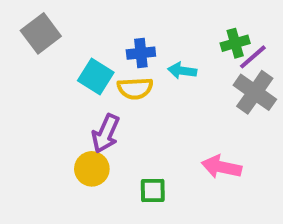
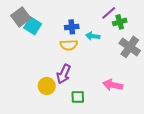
purple line: (253, 57) -> (109, 13), moved
cyan square: (96, 77) -> (33, 26), moved
purple arrow: (106, 134) -> (64, 74), moved

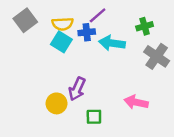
purple line: (109, 13) -> (98, 15), moved
cyan square: (33, 26) -> (61, 42), moved
cyan arrow: (93, 36) -> (112, 43), size x1.5
yellow semicircle: (69, 45) -> (63, 24), moved

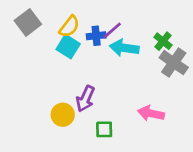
purple line: (98, 15) -> (112, 30), moved
yellow semicircle: (63, 24) -> (69, 26), turned -50
green cross: (145, 26) -> (163, 41), moved, turned -35

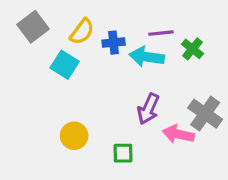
purple line: (112, 30) -> (161, 33), moved, turned 35
cyan square: (68, 47) -> (65, 65), moved
gray cross: (174, 63) -> (205, 114), moved
purple arrow: (85, 99) -> (148, 109), moved

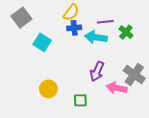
yellow semicircle: (82, 32) -> (71, 12), moved

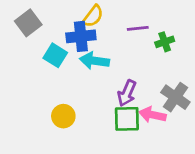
blue cross: (74, 28) -> (81, 36), moved, size x1.5
green cross: (126, 32) -> (165, 42), turned 32
cyan arrow: (96, 37) -> (94, 61), moved
green square: (80, 100) -> (127, 119), moved, size x1.5

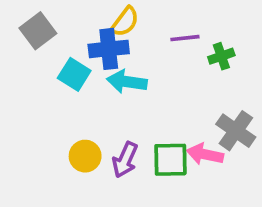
purple arrow: (127, 93) -> (125, 160), moved

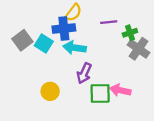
gray square: (38, 31) -> (22, 40), moved
gray cross: (236, 131) -> (138, 49), moved
purple arrow: (125, 160) -> (84, 73), moved

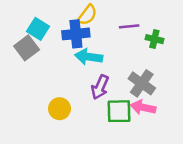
green cross: (130, 33) -> (154, 39), turned 32
cyan square: (44, 43) -> (38, 29), moved
gray cross: (138, 49) -> (142, 83), moved

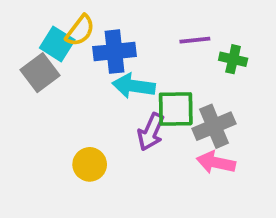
yellow semicircle: (87, 15) -> (80, 31), moved
gray cross: (142, 83) -> (214, 126), turned 32
green square: (119, 111) -> (176, 109), moved

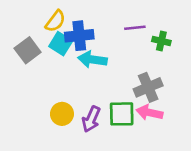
cyan square: (57, 44) -> (61, 44), moved
green square: (176, 109) -> (122, 114), moved
purple arrow: (151, 132) -> (91, 119), moved

